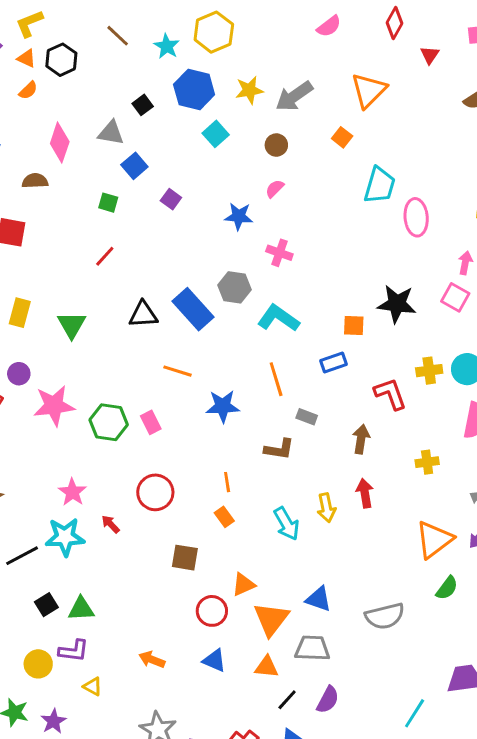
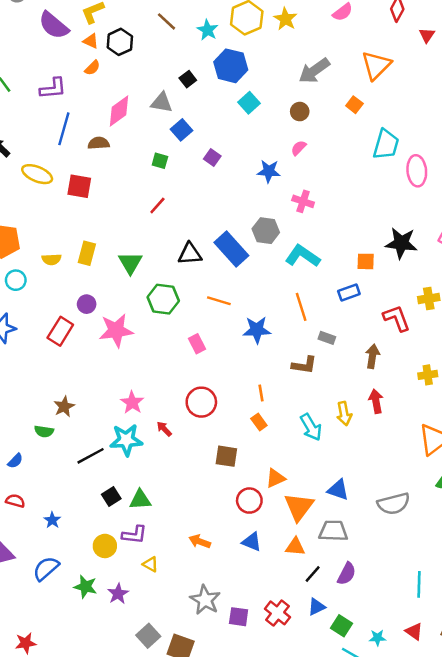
yellow star: (249, 90) -> (285, 19), moved, turned -30
pink diamond: (60, 143) -> (119, 111), turned 36
green hexagon: (109, 422) -> (163, 299), moved
cyan line: (415, 713) -> (419, 584), turned -30

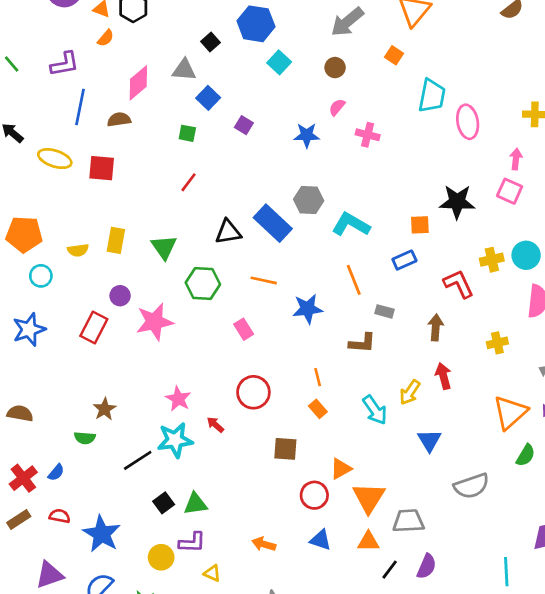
pink cross: (303, 201) -> (368, 135), moved
yellow arrow: (344, 414) -> (410, 392), turned 50
blue triangle: (338, 490) -> (429, 440), moved, turned 45
blue star: (52, 520) -> (102, 534), size x2.0

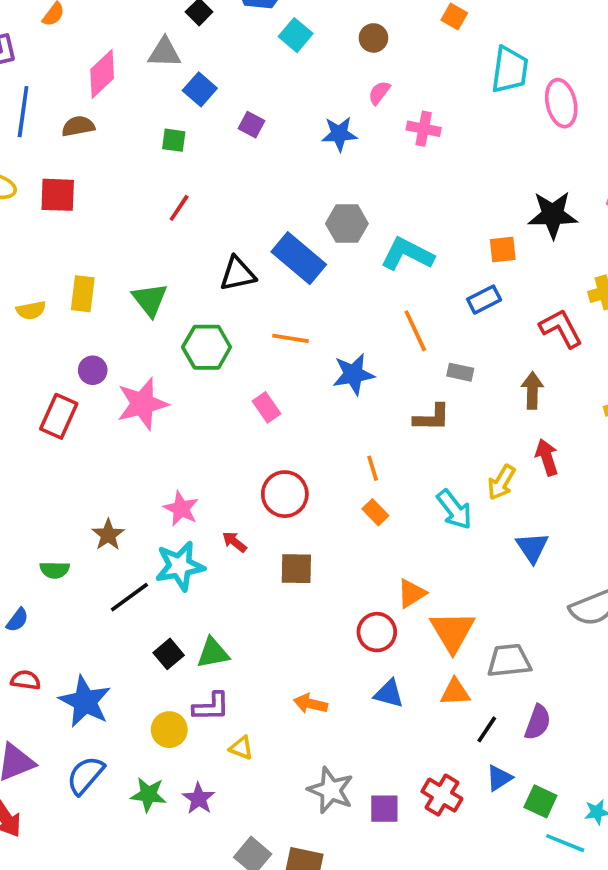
brown star: (105, 409) -> (108, 535), moved
brown square: (285, 449) -> (296, 569), moved

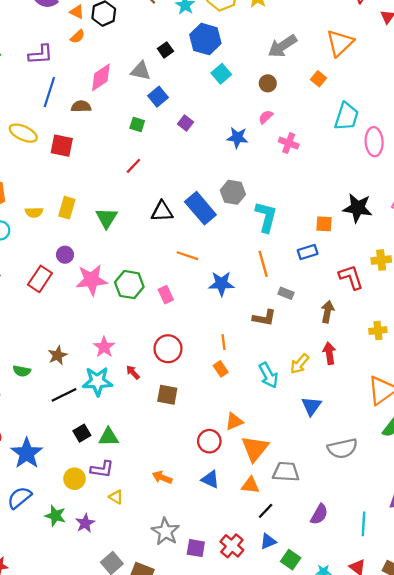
cyan L-shape: (407, 254) -> (266, 217), turned 68
green hexagon: (207, 347) -> (129, 285), moved
purple semicircle: (538, 722) -> (319, 514), moved

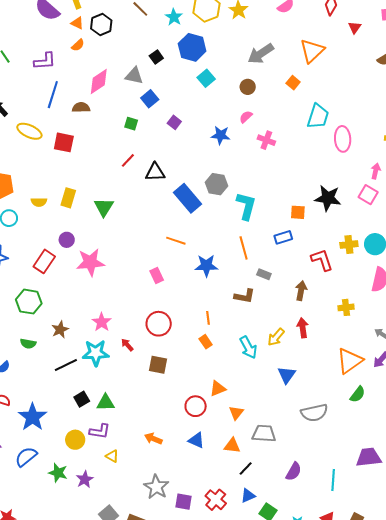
black triangle: (162, 211) -> (155, 172), moved
green hexagon: (129, 285) -> (29, 302), moved
orange triangle: (255, 449) -> (236, 413), size x0.6

